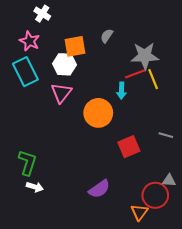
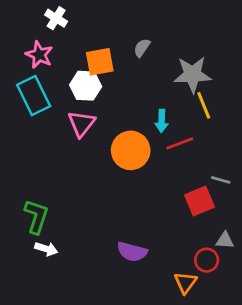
red line: (135, 74) -> (180, 143), moved
red square: (129, 147) -> (200, 201), moved
purple semicircle: (99, 189) -> (132, 252), turned 50
red circle: (155, 195) -> (207, 260), size x0.7

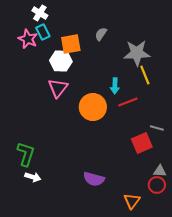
cyan rectangle: (34, 96) -> (43, 32), moved, size x0.6
red circle: (207, 260) -> (157, 185), moved

